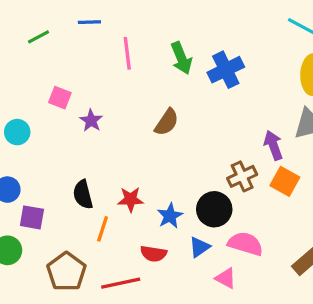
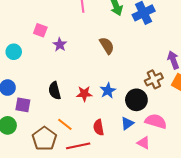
brown semicircle: (167, 122) -> (107, 46), turned -66
blue star: (170, 216) -> (108, 91), moved
orange line: (103, 229) -> (65, 124), moved, turned -70
red semicircle: (153, 254) -> (99, 127), turned 70

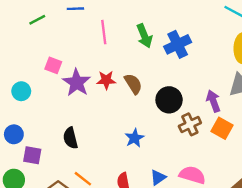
purple star: (60, 45) -> (77, 83), size x1.6
red star: (84, 94) -> (106, 80), moved
black circle: (136, 100) -> (169, 100), moved

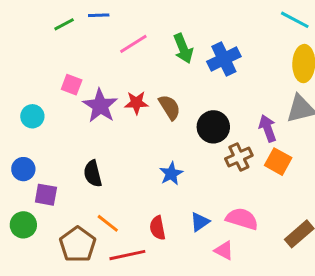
green line: (37, 20) -> (64, 24), moved
pink line: (104, 32) -> (133, 44), turned 65

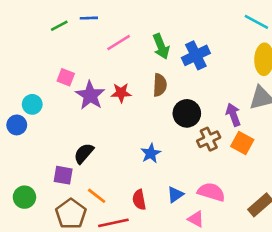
brown semicircle: (170, 107) -> (160, 85), moved, turned 35
blue circle: (23, 169) -> (17, 125), moved
black semicircle: (93, 174) -> (84, 153), turned 55
purple square: (46, 195) -> (63, 175), moved

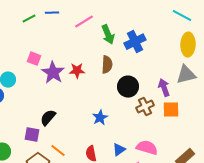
pink line: (119, 43) -> (84, 22), moved
orange square: (242, 143) -> (171, 110), turned -30

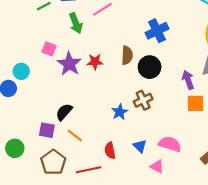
green arrow: (108, 35) -> (76, 23), moved
black circle: (128, 87) -> (150, 67), moved
brown cross: (145, 107) -> (143, 100), moved
blue triangle: (119, 150) -> (140, 146), turned -40
orange line: (58, 151) -> (75, 136), moved

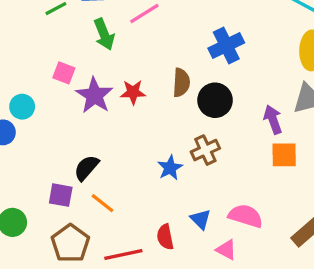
red semicircle: (110, 150) -> (165, 237), moved

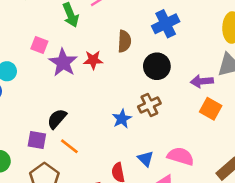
brown semicircle: (181, 83) -> (124, 41), moved
purple arrow: (273, 120) -> (202, 81), turned -75
orange square: (284, 155) -> (211, 109), turned 30

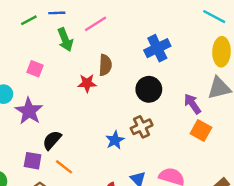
brown semicircle: (124, 41) -> (105, 65), moved
purple star: (63, 62) -> (29, 111), moved
purple arrow: (202, 81) -> (192, 104), turned 60

